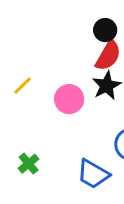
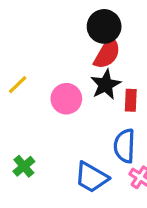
black circle: (105, 30) -> (104, 26), size x1.4

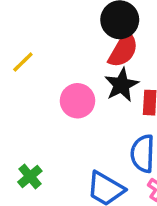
yellow line: (18, 85) -> (23, 62), moved

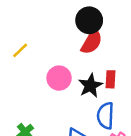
black star: (121, 85) -> (90, 86), moved

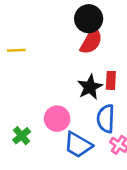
yellow line: (20, 50) -> (16, 50), turned 42
pink circle: (59, 78) -> (57, 119), moved

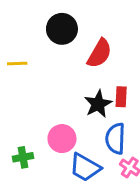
black circle: (89, 19) -> (62, 29), moved
green cross: (22, 136) -> (23, 157), turned 30

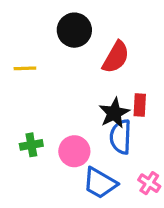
blue semicircle: (115, 139) -> (121, 137), moved
green cross: (23, 157) -> (31, 145), moved

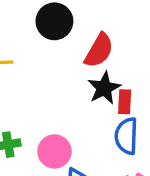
black star: (114, 113) -> (104, 88), moved
blue semicircle: (121, 137) -> (126, 136), moved

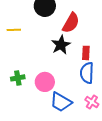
black star: (104, 88) -> (61, 45), moved

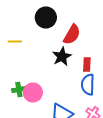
pink circle: (45, 82) -> (33, 92), moved

